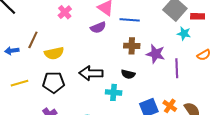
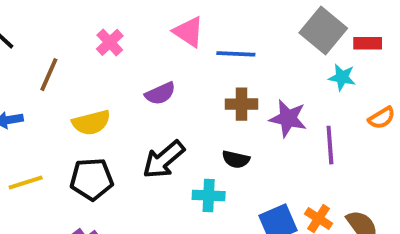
purple semicircle: (98, 27) -> (160, 93), moved
brown line: (33, 40) -> (49, 75), moved
black arrow: (91, 73) -> (164, 159), turned -40

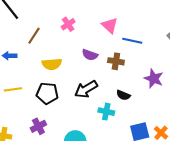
purple semicircle: (160, 93) -> (90, 55), turned 35
brown cross: (241, 104) -> (116, 61), moved

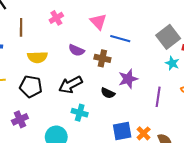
brown line: (34, 36) -> (21, 27), turned -36
purple star: (154, 79) -> (128, 79), moved, turned 30
cyan cross: (106, 112) -> (80, 113), moved

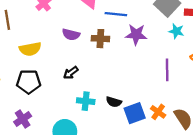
purple star: (128, 79) -> (136, 34), moved, turned 30
black arrow: (70, 85) -> (71, 73), size x0.6
black semicircle: (108, 93) -> (114, 102), moved

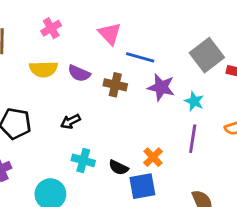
cyan star: (176, 31) -> (194, 101), moved
yellow semicircle: (30, 49) -> (43, 69), moved
orange cross: (158, 112) -> (153, 157), moved

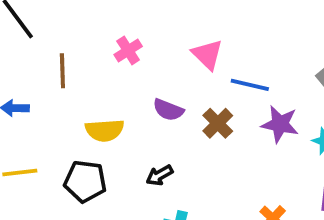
yellow semicircle: (43, 69) -> (105, 130), moved
brown cross: (115, 85) -> (218, 123), turned 35

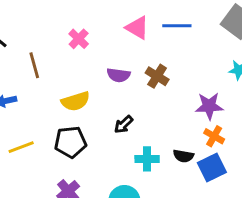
blue line: (250, 85) -> (177, 26), moved
purple star: (280, 124) -> (209, 106), moved

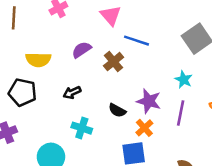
blue line: (177, 26) -> (137, 41), moved
purple semicircle: (119, 75) -> (82, 50), turned 120
black semicircle: (183, 156) -> (117, 110), moved

